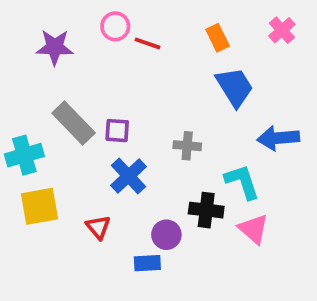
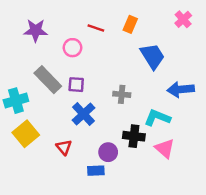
pink circle: (115, 26) -> (72, 48), moved
orange rectangle: (218, 38) -> (130, 24), moved, turned 49
cyan L-shape: (242, 182) -> (157, 118), turned -50
yellow square: (39, 206) -> (26, 134), turned -30

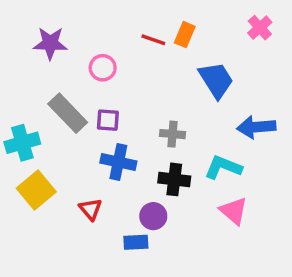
red line: (96, 28) -> (153, 40), moved
blue cross: (84, 114) -> (118, 162), turned -35
black cross: (134, 136) -> (174, 179), moved

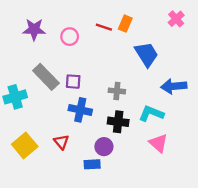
pink circle: (103, 68) -> (70, 37), moved
yellow square: (36, 190) -> (25, 145), moved

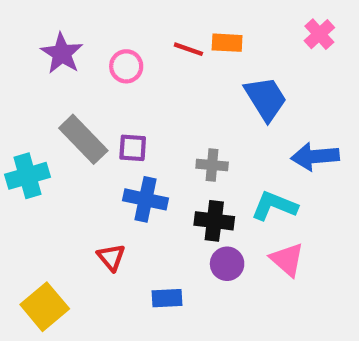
orange rectangle: (125, 24) -> (227, 43), turned 70
purple star: (34, 29) -> (62, 53), turned 30
yellow square: (25, 145) -> (45, 307), moved
purple circle: (104, 147) -> (227, 264), moved

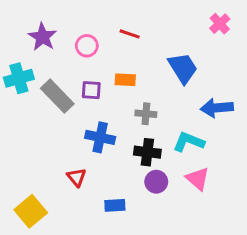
orange rectangle: (227, 43) -> (125, 80), moved
purple square: (133, 148) -> (91, 90), moved
cyan cross: (27, 176) -> (19, 78), moved

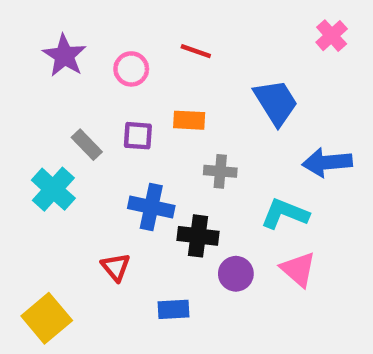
cyan cross: (19, 78) -> (53, 189), moved, turned -32
gray rectangle: (57, 96) -> (87, 145), size x0.6
black cross: (147, 152) -> (198, 236), moved

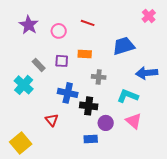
blue trapezoid: (276, 102) -> (124, 46), turned -75
blue rectangle: (174, 309) -> (91, 139), moved

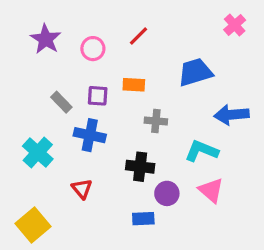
red line: (88, 23) -> (139, 36), turned -64
cyan cross: (24, 85) -> (38, 152), moved
blue cross: (68, 93) -> (90, 135), moved

